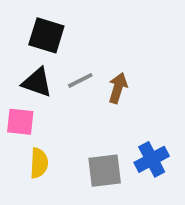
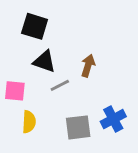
gray line: (80, 80) -> (60, 85), moved
black triangle: (37, 82) -> (44, 61), moved

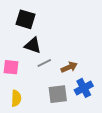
brown arrow: (88, 66) -> (69, 67), moved, turned 49
yellow semicircle: (29, 122) -> (16, 98), moved

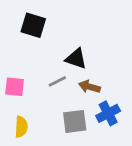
black triangle: (33, 45) -> (76, 59), moved
brown arrow: (69, 67) -> (89, 87), turned -140

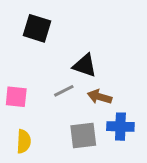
blue cross: (108, 113) -> (120, 127), turned 30

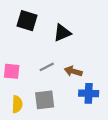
black triangle: (85, 66) -> (62, 33), moved, turned -42
gray square: (83, 135) -> (45, 100), moved

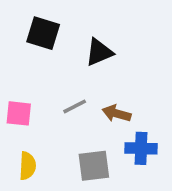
gray square: (45, 100) -> (94, 166), moved

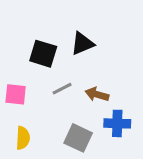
black square: (43, 33) -> (43, 54), moved
gray square: (94, 166) -> (78, 138), turned 32

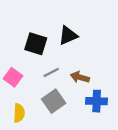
pink square: (16, 94) -> (13, 77), turned 30
gray square: (78, 138) -> (54, 101), moved, turned 30

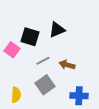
pink square: (13, 77) -> (12, 50), moved
blue cross: (97, 101) -> (79, 96), moved

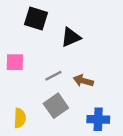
black square: (30, 37) -> (36, 19), moved
pink square: (12, 50) -> (15, 62), turned -35

